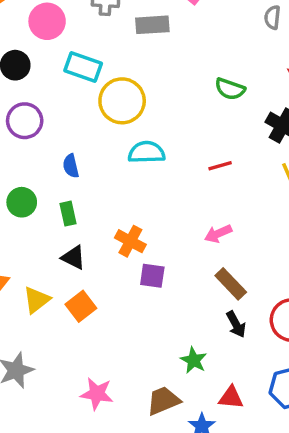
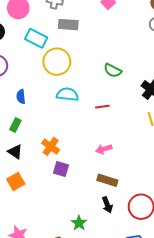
gray rectangle: (152, 25) -> (68, 25), moved
green semicircle: (230, 89) -> (113, 71), moved
red line: (220, 166) -> (102, 107), moved
green rectangle: (68, 214) -> (15, 125), turned 32
brown rectangle: (231, 284) -> (107, 180), turned -36

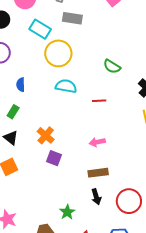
brown rectangle: (107, 180) -> (98, 173), turned -30

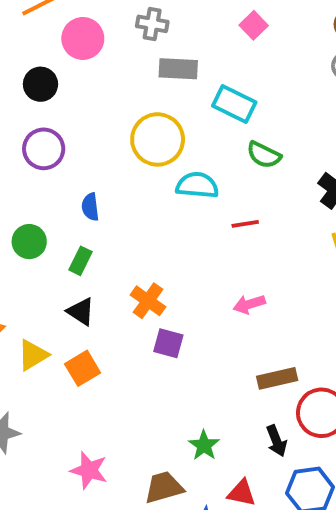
cyan rectangle: (40, 29) -> (234, 104), moved
cyan semicircle: (66, 86) -> (197, 185), moved
brown rectangle: (98, 173) -> (277, 378), moved
black arrow: (96, 197) -> (277, 441), moved

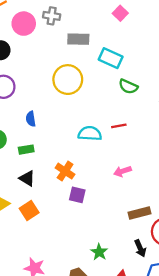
gray cross: (152, 24) -> (52, 16), moved
cyan semicircle: (197, 185) -> (90, 133), moved
green rectangle: (81, 261) -> (26, 150), turned 56

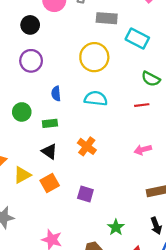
green semicircle: (128, 86) -> (151, 79), moved
cyan semicircle: (90, 133) -> (96, 98), moved
purple square: (77, 195) -> (85, 194), moved

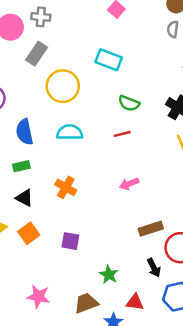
gray rectangle: (107, 18) -> (37, 54), moved, turned -54
blue semicircle: (56, 94) -> (24, 132), size x1.5

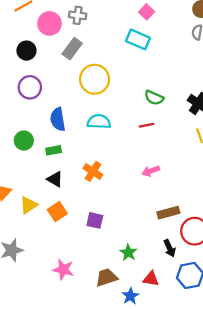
cyan rectangle: (109, 60) -> (138, 39), moved

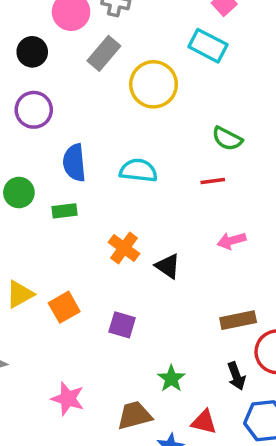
yellow circle: (95, 79) -> (154, 84), moved
pink arrow: (151, 171) -> (232, 241), moved
black triangle: (55, 179) -> (168, 266), moved

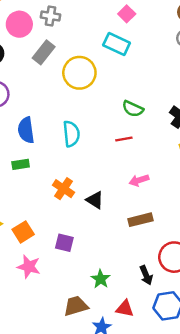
cyan semicircle: (138, 171) -> (71, 134), turned 80
brown rectangle: (238, 320) -> (140, 220), moved
pink star: (68, 399) -> (29, 267), moved

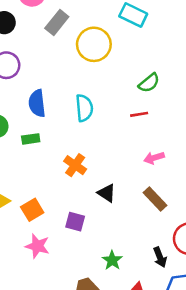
green semicircle: (133, 109) -> (149, 83), turned -65
black triangle: (95, 200) -> (107, 193), moved
brown rectangle: (140, 220) -> (155, 199), turned 60

